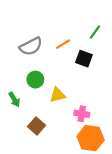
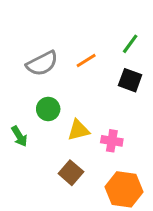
black square: (84, 59) -> (130, 80), moved
pink cross: (82, 114) -> (112, 141), moved
brown square: (36, 126) -> (71, 173), moved

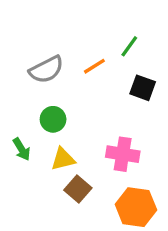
green line: (130, 44) -> (129, 46), moved
yellow triangle: (78, 130) -> (63, 159), moved
pink cross: (112, 141) -> (123, 154), size x1.4

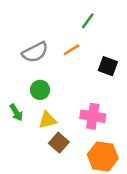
green line: (129, 46) -> (88, 21), moved

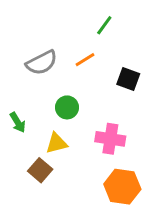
green circle: (40, 90) -> (67, 107), moved
green arrow: (16, 112) -> (18, 122), moved
brown square: (59, 143) -> (40, 170), moved

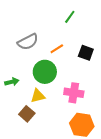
orange line: (85, 60) -> (57, 49), moved
green circle: (67, 107) -> (45, 72), size x1.5
green arrow: (18, 122) -> (12, 82), turned -72

